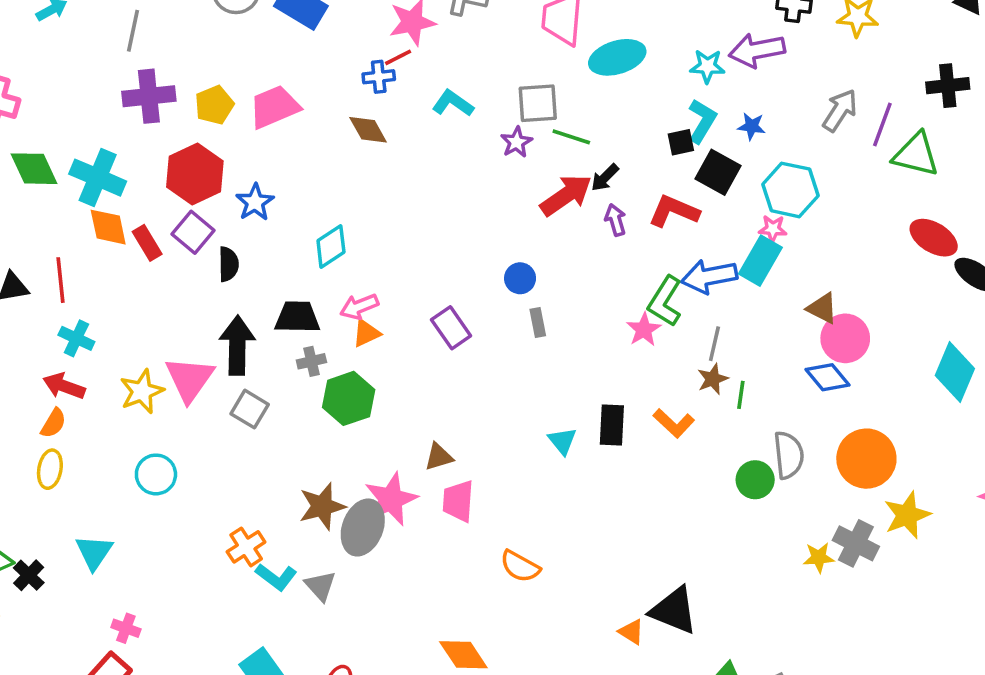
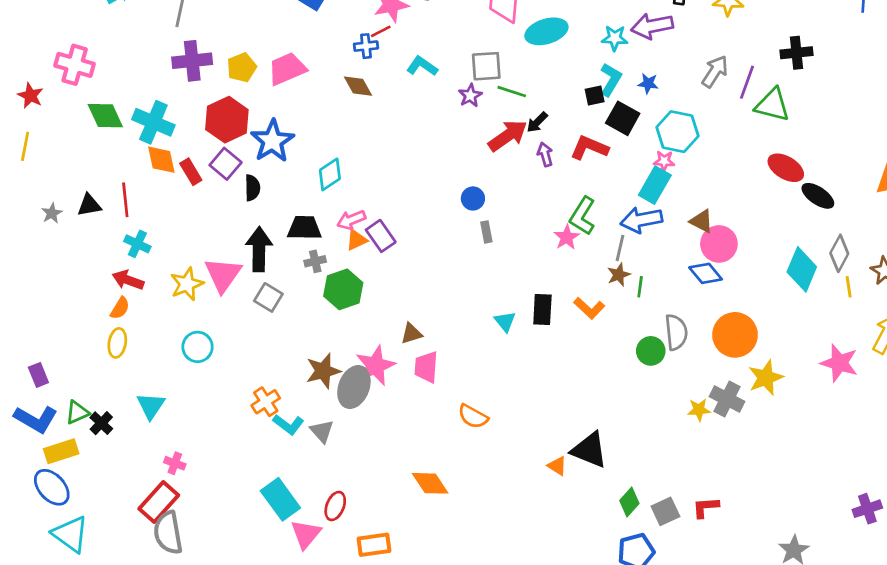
blue star: (255, 202) -> (272, 141), size x1.5
blue arrow: (709, 277) -> (641, 220), moved
purple rectangle: (451, 328) -> (381, 236), moved

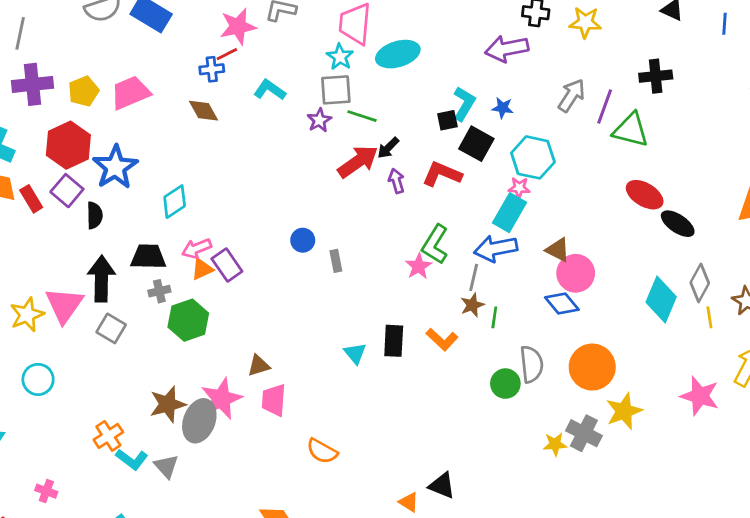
cyan star: (615, 38) -> (340, 57), moved, turned 30
blue circle: (473, 198) -> (303, 240), moved
black triangle: (589, 450) -> (442, 486), size x0.7
pink cross: (175, 463) -> (46, 491), moved

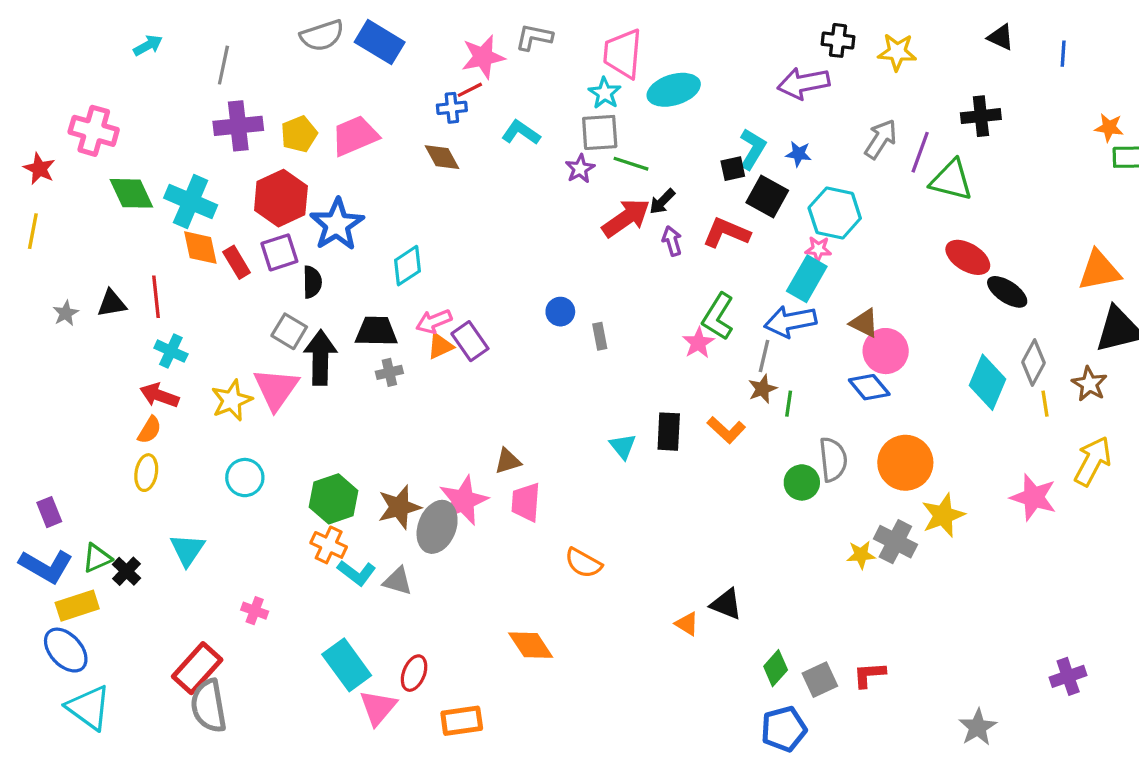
purple square: (67, 191) -> (279, 252), turned 32
green hexagon: (188, 320) -> (334, 499), moved
gray square: (111, 328) -> (289, 331), moved
orange cross: (108, 436) -> (329, 545), turned -32
gray triangle: (166, 466) -> (398, 581), turned -32

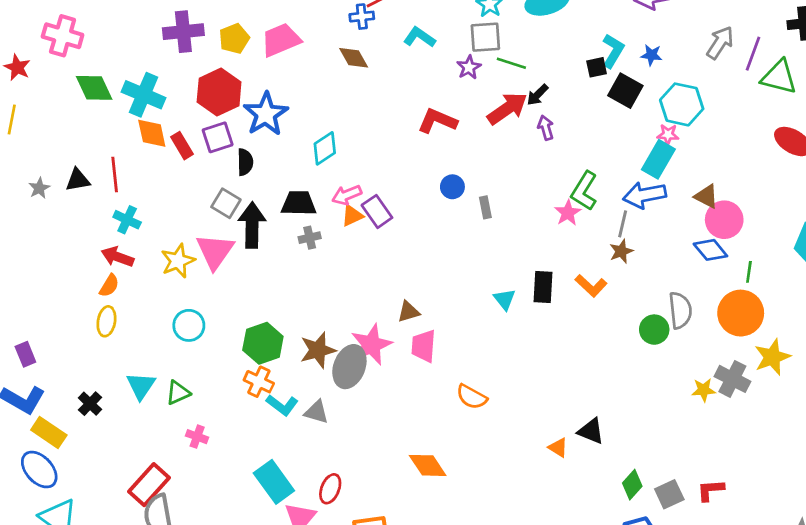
red L-shape: (726, 233) -> (437, 121), moved
green line: (789, 404) -> (749, 272), moved
green triangle: (97, 558) -> (178, 393), moved
yellow rectangle: (77, 606) -> (49, 432), turned 52

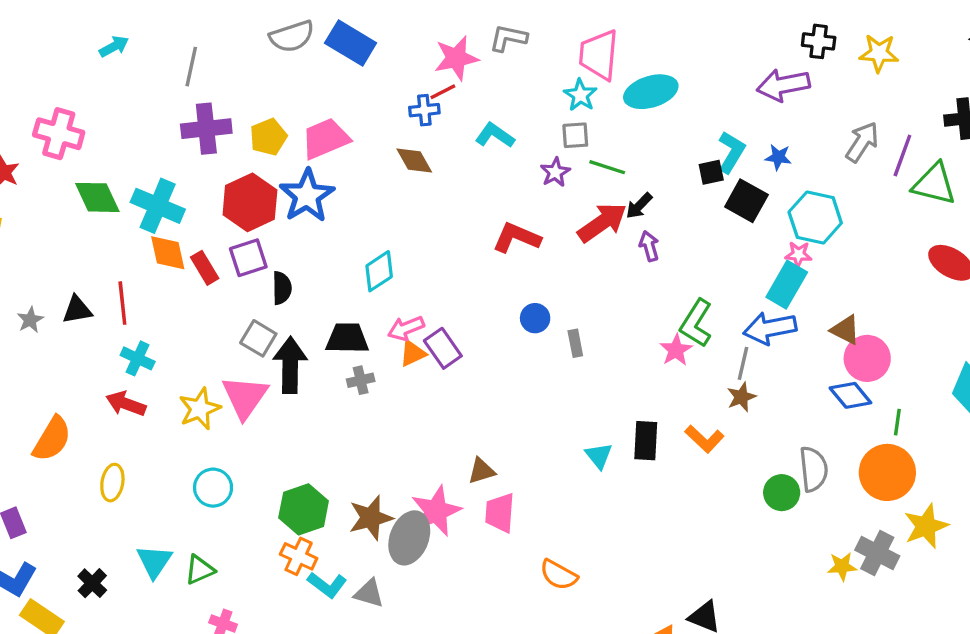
gray square: (485, 37) -> (575, 135), size x0.7
blue star: (266, 114) -> (307, 196), moved
orange semicircle: (109, 286) -> (52, 439), moved, size x1.6

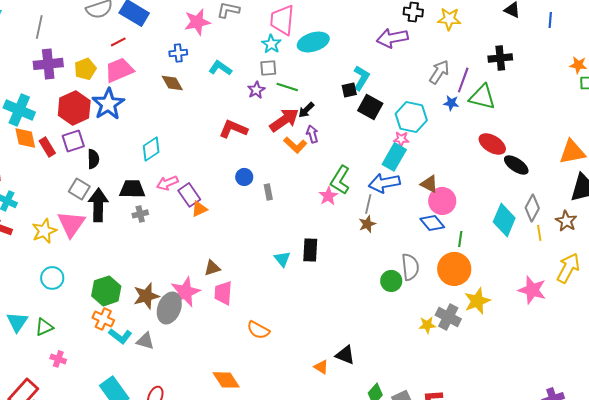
red line: (443, 92) -> (118, 42), moved
blue star: (778, 157) -> (451, 103), moved
orange triangle: (413, 353) -> (199, 209), moved
orange L-shape: (705, 439) -> (295, 145), moved

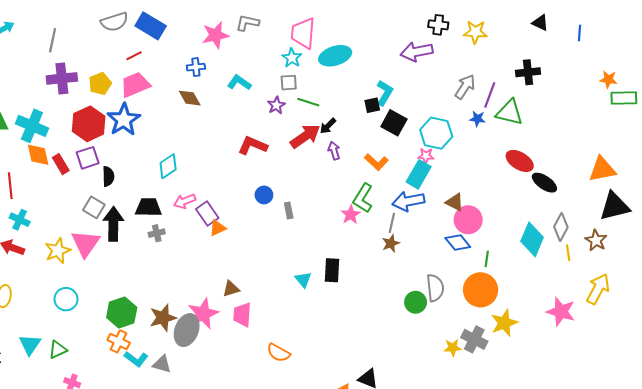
orange L-shape: (295, 145) -> (376, 162), moved

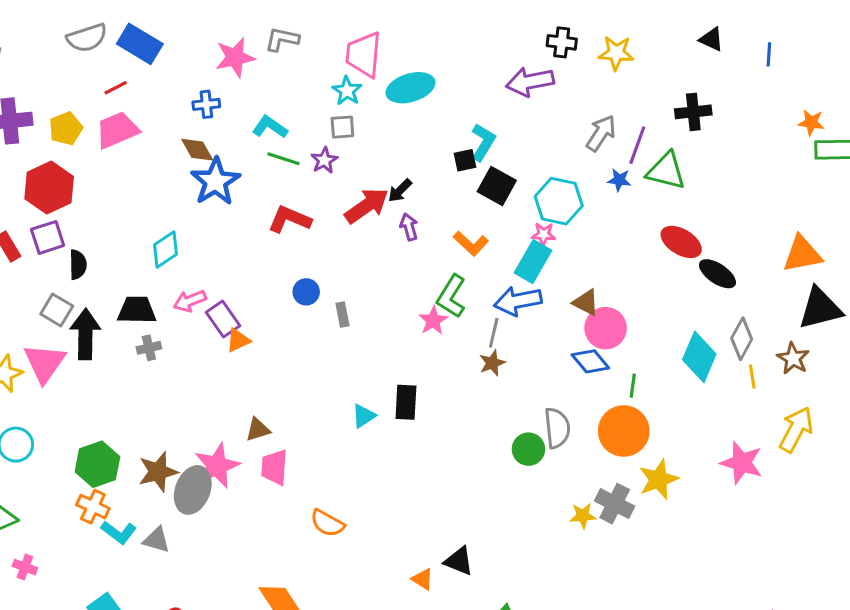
green line: (308, 102) -> (283, 159), moved
blue star: (124, 120) -> (215, 181), moved
cyan triangle: (303, 280) -> (364, 416), turned 36

